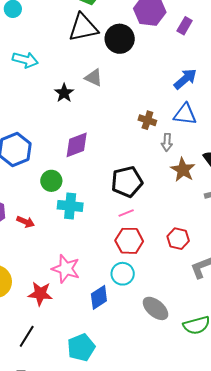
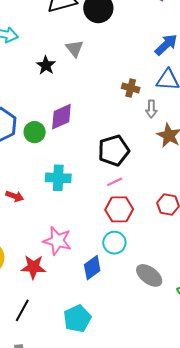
gray triangle: (94, 78) -> (75, 49), turned 30
green circle: (51, 181) -> (35, 132), moved

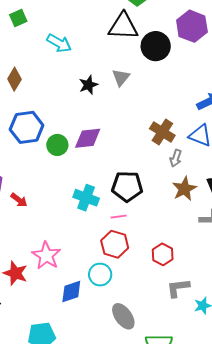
brown cross: (131, 88) -> (162, 132), size x1.4
cyan cross: (58, 178) -> (86, 198), moved

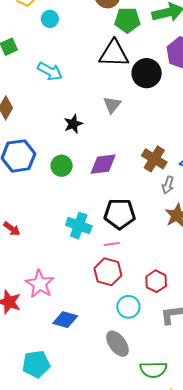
black star: (88, 85) -> (73, 124), moved
purple diamond: (88, 138) -> (103, 164), moved
green circle: (57, 145) -> (62, 166), moved
cyan circle: (100, 275) -> (128, 307), moved
blue diamond: (71, 292) -> (65, 320), turned 35

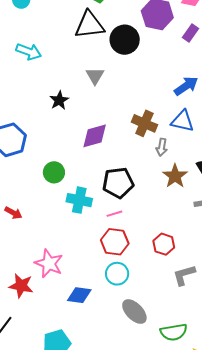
green circle: (62, 166) -> (54, 172), moved
cyan circle: (128, 307) -> (117, 274), moved

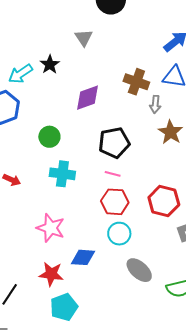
cyan arrow: (29, 52) -> (20, 74), moved, turned 130
cyan cross: (79, 200) -> (62, 174), moved
pink line: (114, 214) -> (113, 174), turned 35
red hexagon: (164, 244) -> (164, 201), size x1.4
red star: (21, 286) -> (51, 274), moved

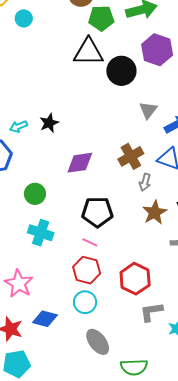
gray triangle: (84, 38) -> (148, 110), moved
cyan arrow: (20, 74) -> (18, 127), size x0.7
brown cross: (136, 82) -> (131, 156), turned 30

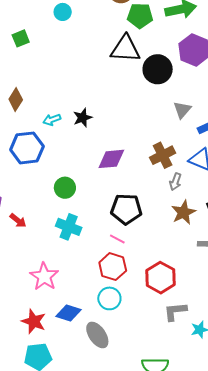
gray ellipse: (98, 342) -> (97, 335), moved

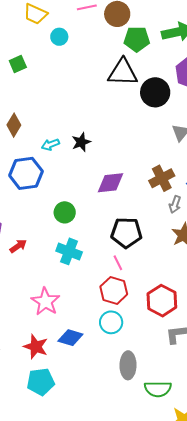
red arrow: (18, 220) -> (18, 246), turned -72
pink line: (117, 239) -> (118, 263), turned 35
gray ellipse: (97, 335) -> (128, 365), moved, turned 36

